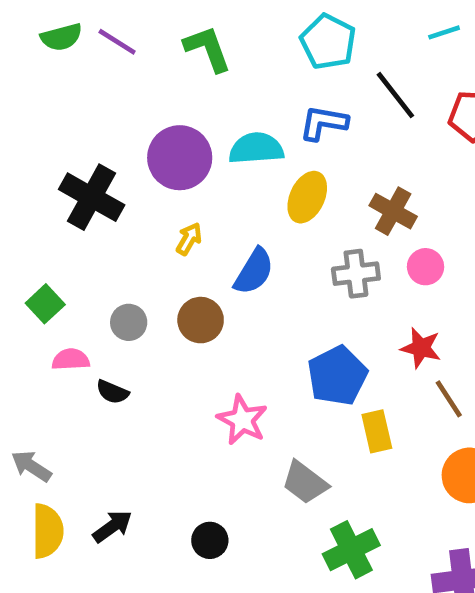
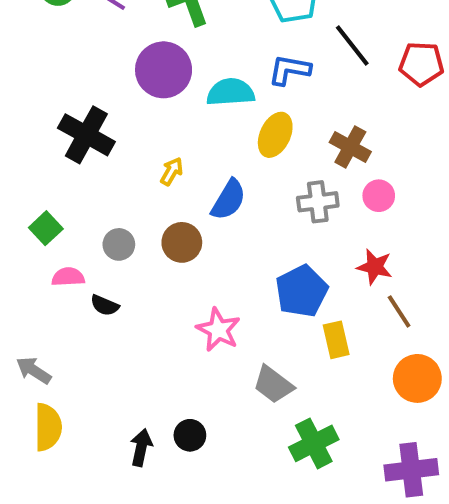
purple circle: (180, 158) -> (164, 70), moved
black arrow: (112, 526) -> (141, 447), moved, turned -42

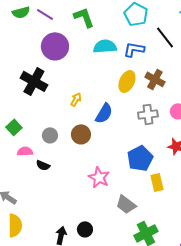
purple circle: (164, 70) -> (55, 46), moved
cyan semicircle: (231, 92) -> (105, 46), moved
brown cross: (350, 147) -> (155, 79), moved

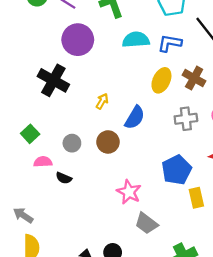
gray trapezoid: (126, 204) -> (146, 223), moved

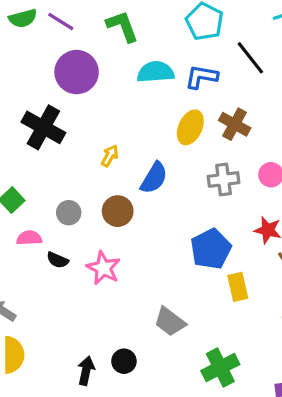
pink star: (129, 192) -> (103, 268), moved

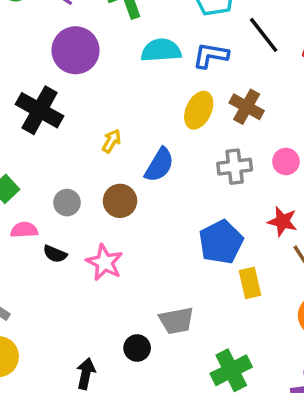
gray trapezoid: (170, 322) -> (176, 321), turned -48
black circle: (124, 361) -> (137, 348), moved

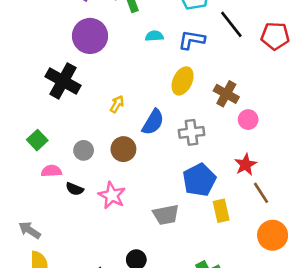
cyan semicircle: (161, 50) -> (154, 36), size x0.6
brown cross: (247, 107) -> (226, 94), moved
gray cross: (235, 167) -> (192, 132), moved
red star: (283, 221) -> (246, 165), turned 30
gray trapezoid: (176, 321) -> (166, 215), moved

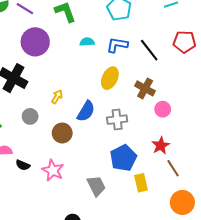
black line: (231, 24) -> (149, 50), moved
gray circle: (84, 150) -> (30, 116), moved
gray trapezoid: (166, 215) -> (96, 186), turned -105

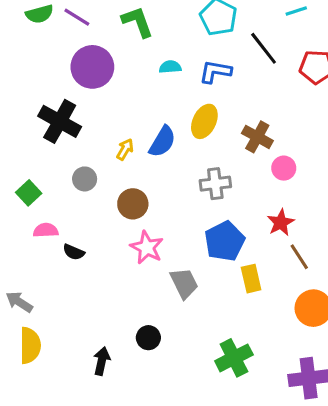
black line: (149, 50) -> (264, 48), moved
blue semicircle: (86, 111) -> (162, 142), moved
pink star: (53, 170) -> (147, 247), moved

